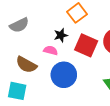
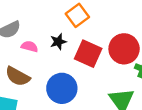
pink semicircle: (51, 50) -> (30, 46), moved

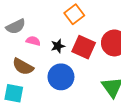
black star: (58, 42) -> (58, 46), moved

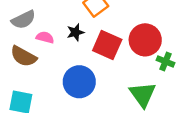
black star: (58, 46) -> (75, 32), moved
brown semicircle: (23, 67) -> (23, 56), moved

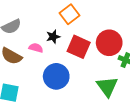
pink semicircle: (45, 37) -> (36, 48), moved

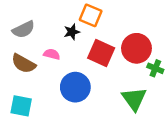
orange square: (69, 14) -> (91, 15), turned -30
black star: (53, 37) -> (72, 32), moved

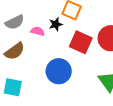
pink semicircle: (52, 54) -> (38, 31), moved
brown semicircle: (24, 64) -> (15, 51), turned -65

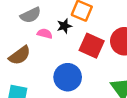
gray semicircle: (15, 22) -> (31, 15), moved

